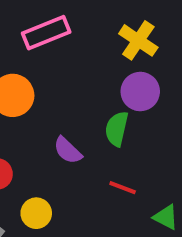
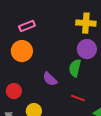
pink rectangle: (46, 33) -> (27, 26), moved, size x0.7
yellow cross: (138, 40) -> (86, 23), turned -30

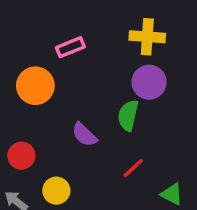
pink rectangle: (27, 26) -> (70, 47), moved
red line: (78, 98) -> (133, 168), turned -64

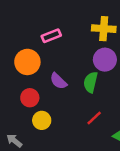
purple semicircle: (84, 135) -> (58, 81), moved
red circle: (21, 156) -> (30, 98), moved
yellow circle: (56, 191) -> (42, 120), moved

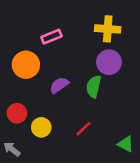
purple semicircle: (58, 81) -> (59, 85), turned 102
red circle: (30, 98) -> (17, 113), moved
red line: (94, 118) -> (83, 129), moved

